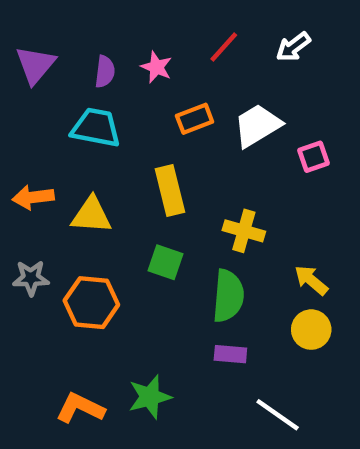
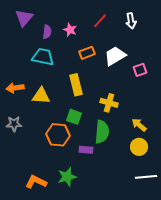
white arrow: (293, 47) -> (131, 21), turned -63
purple triangle: (35, 65) -> (24, 18), moved
orange hexagon: (91, 303) -> (58, 135), moved
purple rectangle: (230, 354) -> (86, 150), moved
white line: (278, 415) -> (146, 177), moved, turned -40

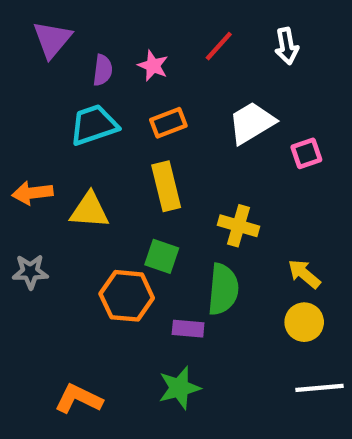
orange rectangle: (87, 53) -> (168, 123), moved
cyan trapezoid: (43, 57) -> (94, 125), turned -30
green star: (67, 177) -> (179, 388), moved

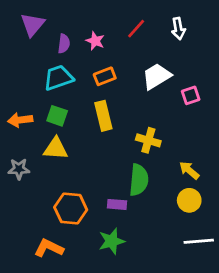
yellow triangle: (89, 210) -> (56, 149), moved
green square: (162, 256) -> (57, 116), moved
orange hexagon: (127, 296) -> (71, 209), moved

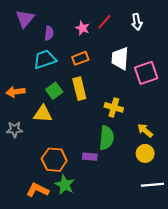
pink star: (95, 41) -> (82, 28), moved
white trapezoid: (157, 76) -> (120, 58), turned -55
pink square: (191, 95) -> (146, 73), size x1.6
green square: (57, 116) -> (54, 91), moved, turned 35
green star: (112, 241) -> (65, 185), moved, turned -30

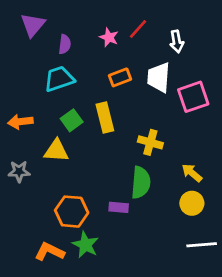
white arrow: (137, 22) -> (177, 41), moved
orange rectangle: (80, 58) -> (120, 77), moved

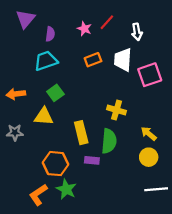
yellow rectangle: (105, 118) -> (81, 133), moved
orange L-shape: (49, 252) -> (38, 195), turned -60

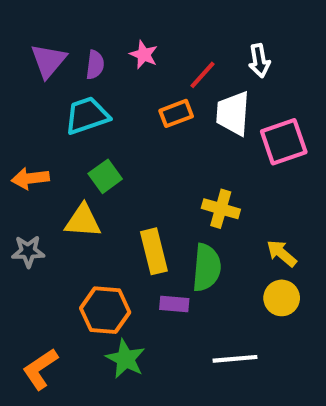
purple triangle: (25, 19) -> (48, 61), moved
red line: (107, 22) -> (203, 75), moved
pink star: (84, 29) -> (144, 55), moved
white line: (156, 189) -> (235, 359), moved
orange L-shape: (38, 195) -> (40, 369), moved

